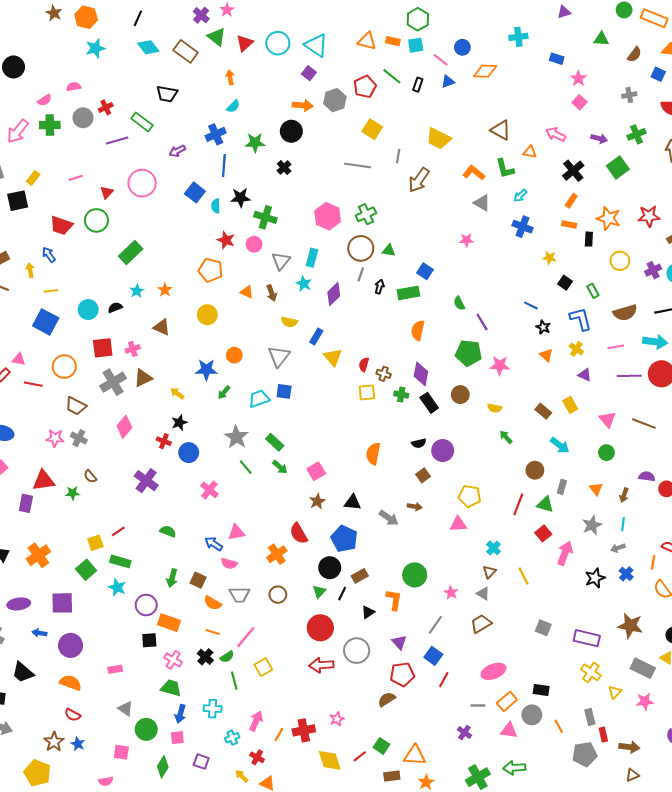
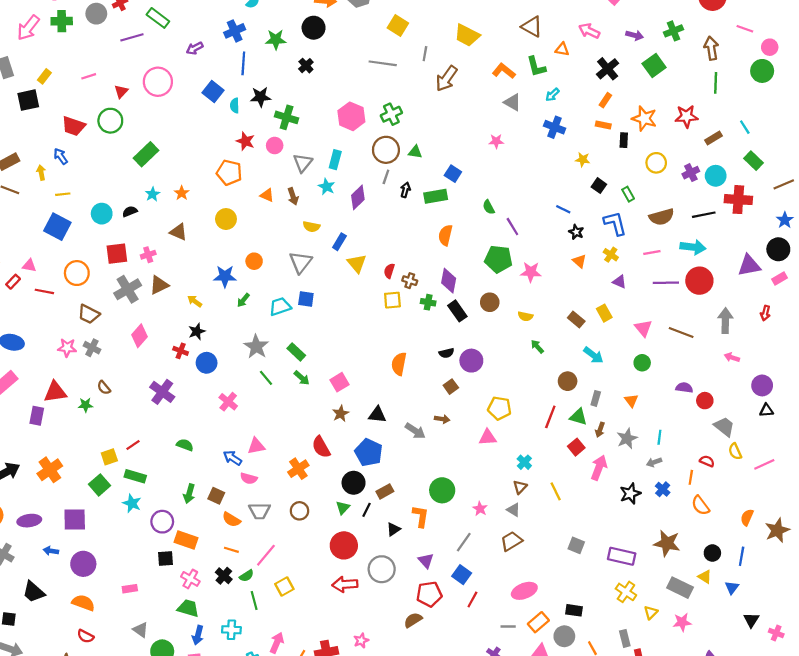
brown arrow: (624, 495) -> (600, 430), moved

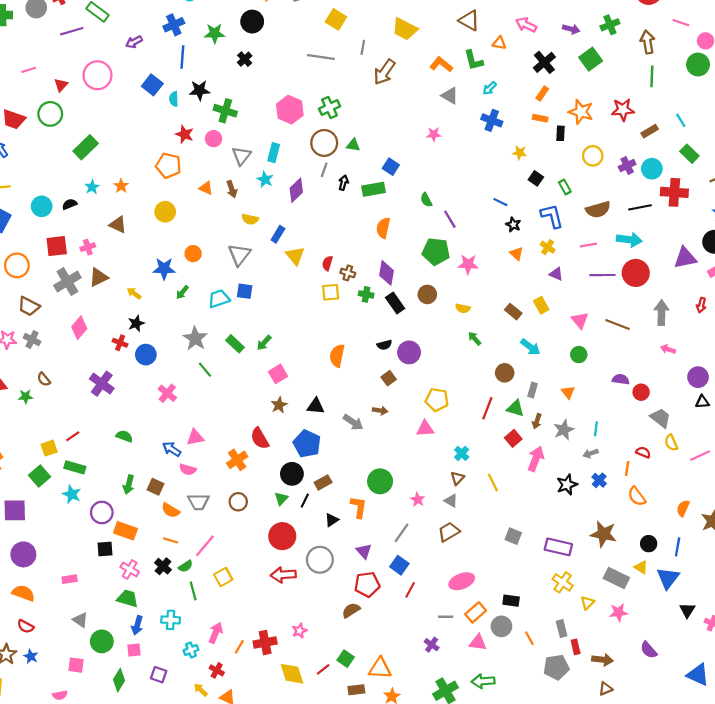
green arrow: (302, 378) -> (264, 343), moved, turned 91
blue triangle: (732, 588) -> (668, 578), size x1.6

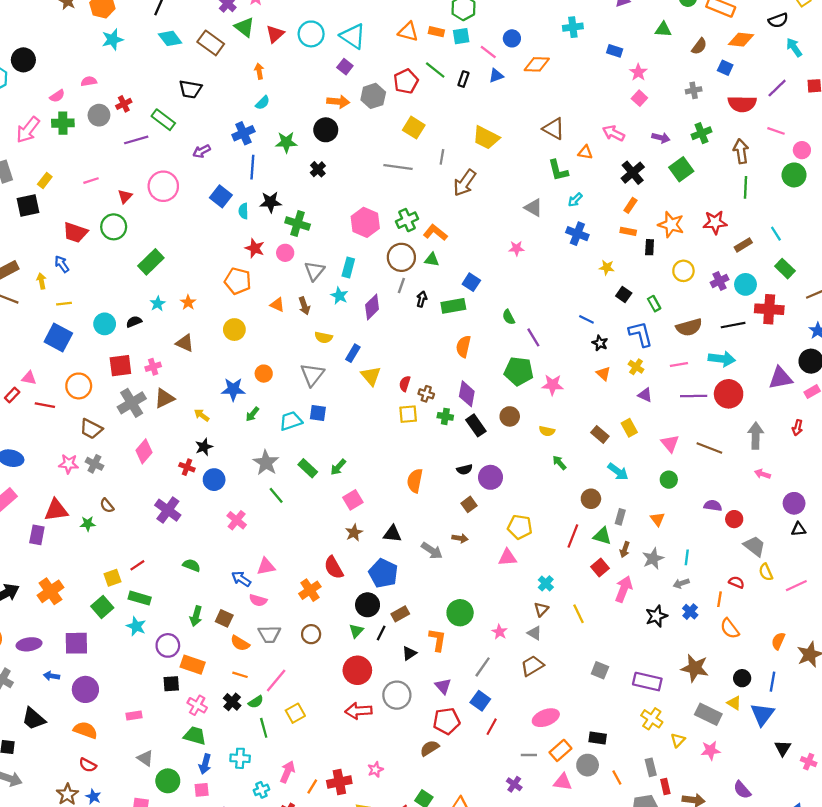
orange L-shape: (441, 65) -> (435, 232), moved

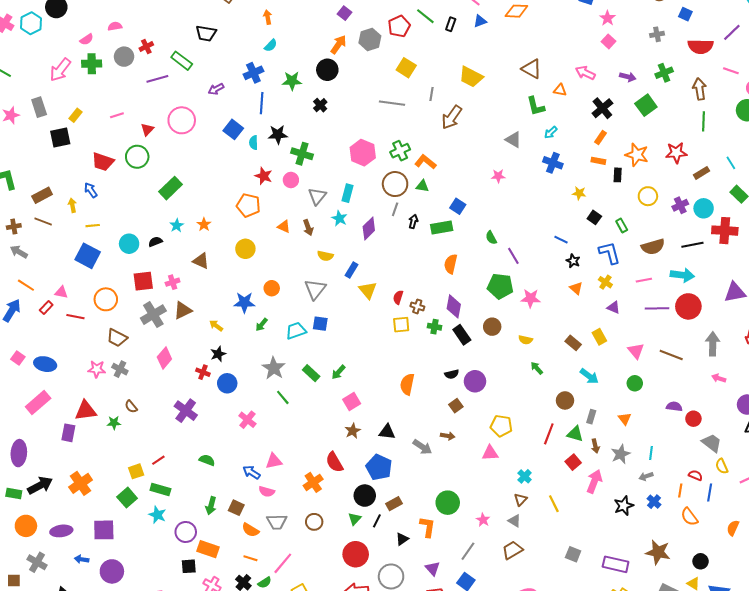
orange arrow: (338, 102) -> (338, 44), turned -60
brown arrow: (625, 550) -> (595, 446), turned -32
blue line: (773, 682) -> (710, 493), moved

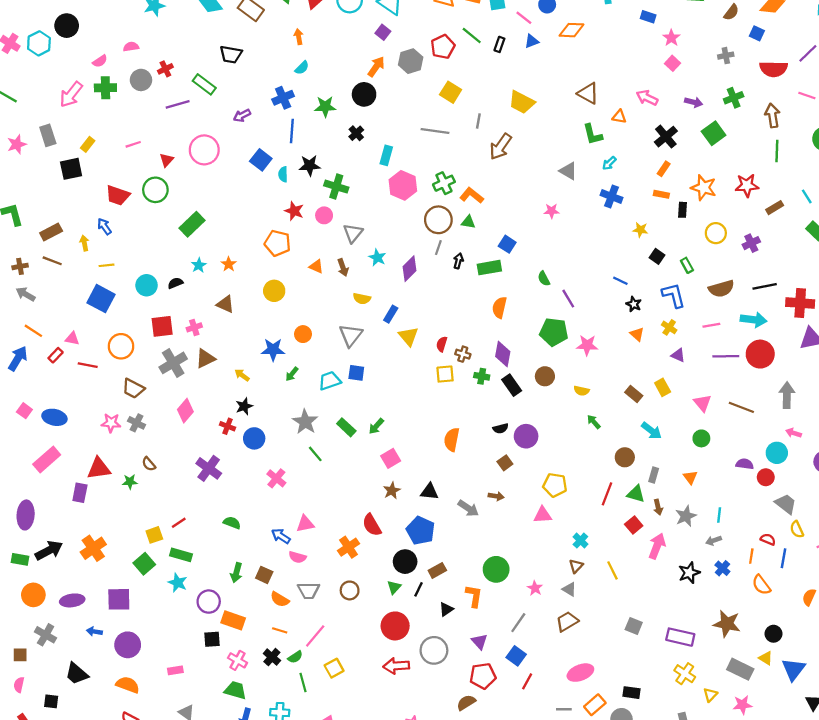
cyan rectangle: (348, 193) -> (386, 155), moved
cyan circle: (704, 208) -> (777, 453), moved
red cross: (725, 231) -> (800, 303), moved

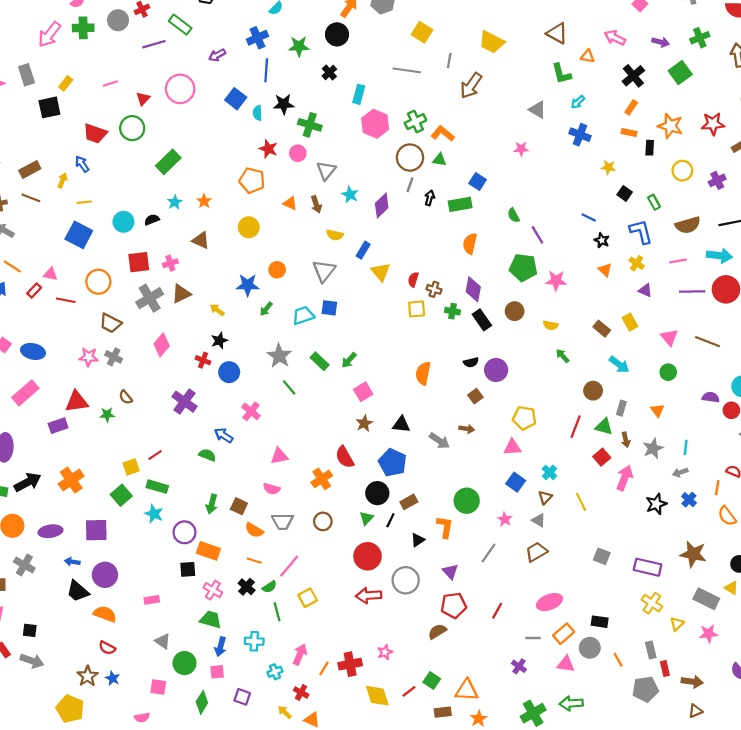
yellow arrow: (84, 243) -> (62, 180), turned 32
purple rectangle: (80, 493) -> (58, 426), turned 60
blue arrow: (281, 536) -> (224, 435), moved
blue square: (516, 656) -> (516, 482), moved
black trapezoid: (77, 674) -> (78, 591), moved

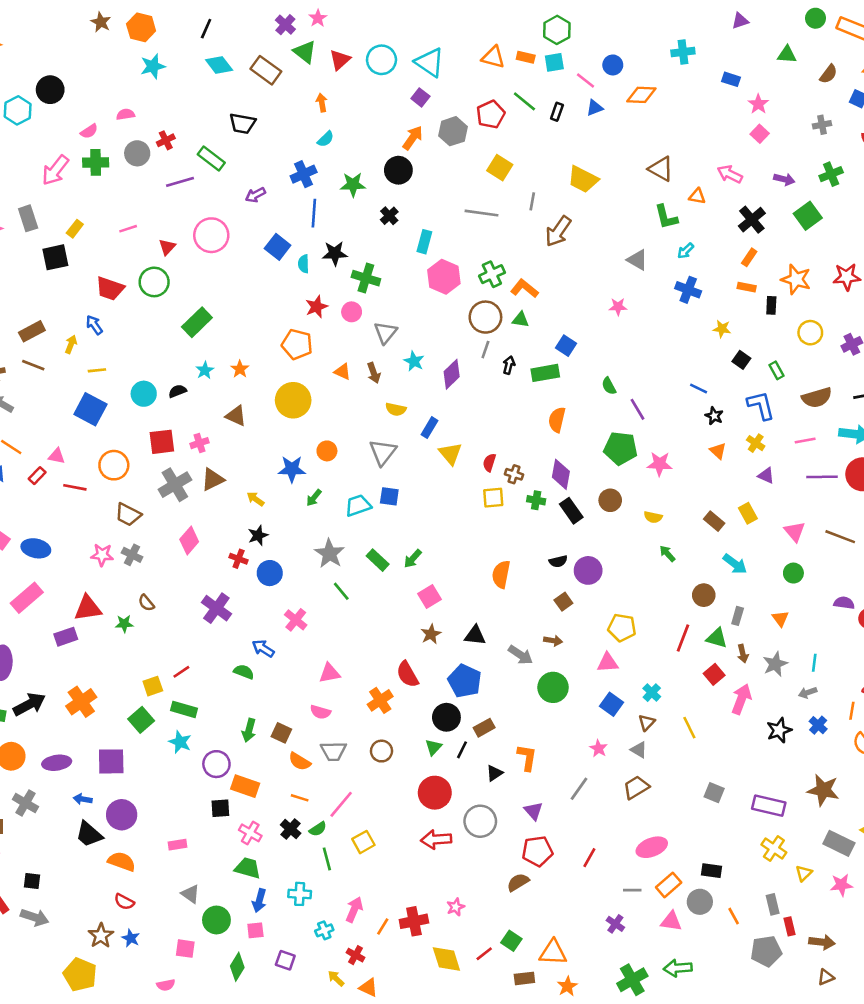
red star: (268, 149) -> (317, 307), turned 30
yellow circle: (249, 227) -> (293, 400), size x1.4
green circle: (467, 501) -> (553, 687), moved

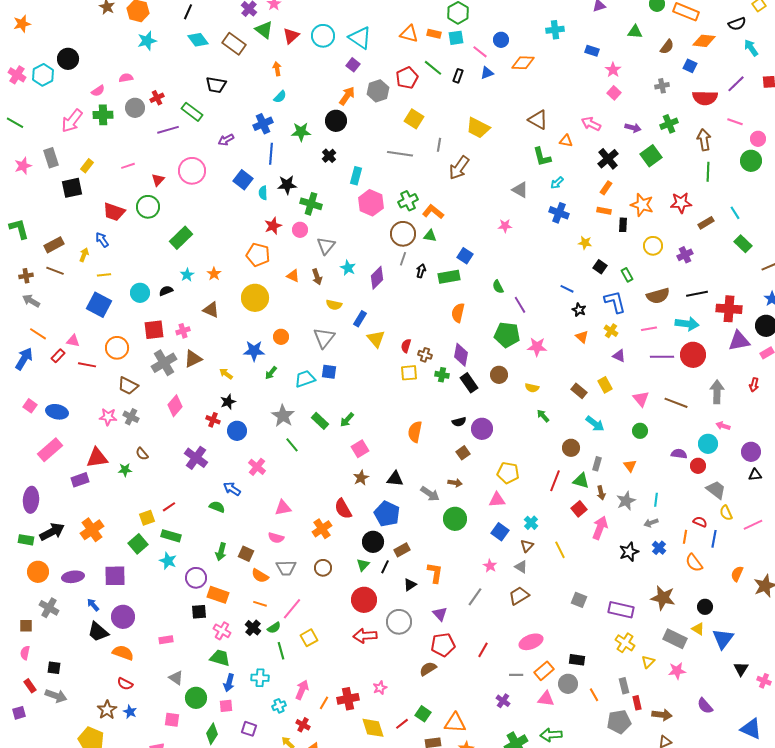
blue arrow: (83, 799) -> (93, 605), turned 40

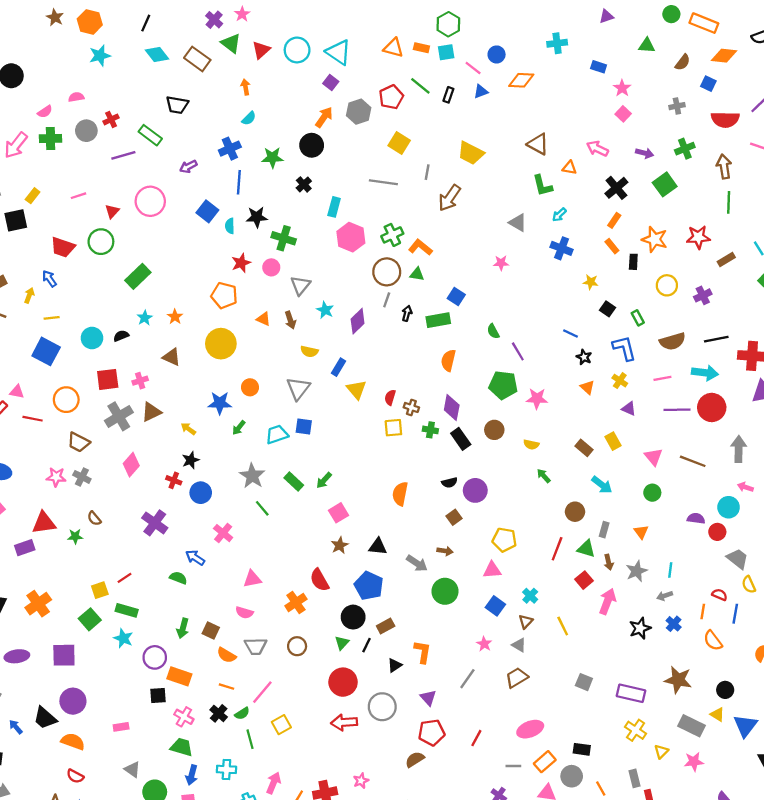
orange rectangle: (604, 211) -> (612, 246), turned 40
blue arrow: (93, 605) -> (16, 727), moved

